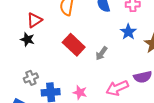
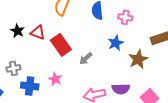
red triangle: (34, 20) -> (38, 33), moved, turned 42
pink star: (80, 92) -> (55, 79), moved

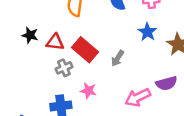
black star: (17, 31) -> (30, 35), moved
gray cross: (13, 68) -> (64, 68), moved

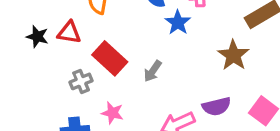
blue star: (147, 32) -> (178, 23), moved
red triangle: (55, 42) -> (69, 32), moved

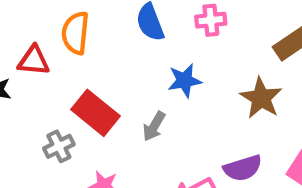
blue star: (178, 23) -> (185, 81), moved, turned 30
red triangle: (69, 32) -> (34, 61), moved

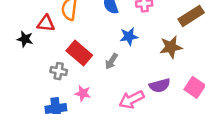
brown star: (261, 98) -> (171, 47), turned 30
gray cross: (59, 146) -> (59, 71), turned 35

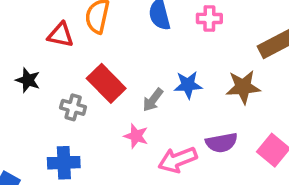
blue star: (129, 36) -> (188, 85), moved
black star: (25, 39) -> (28, 80), moved
pink star: (83, 93) -> (136, 136), moved

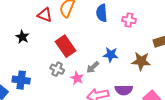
gray arrow: (153, 100) -> (93, 67), moved
gray cross: (73, 107) -> (57, 69), moved
blue cross: (64, 163) -> (21, 80), moved

